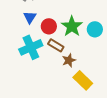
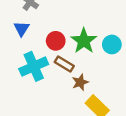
blue triangle: (30, 17) -> (22, 29), moved

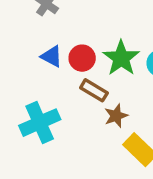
blue triangle: (22, 29) -> (52, 56), moved, turned -35
cyan cross: (34, 66) -> (40, 123), moved

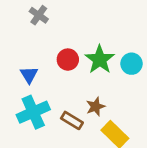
blue triangle: (52, 56) -> (29, 75), moved, turned 30
brown rectangle: (94, 90) -> (72, 120), moved

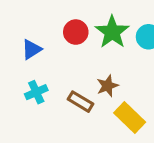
blue triangle: (29, 75) -> (31, 49), turned 30
cyan cross: (33, 112) -> (36, 92), size x0.6

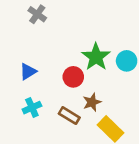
red circle: (76, 32) -> (73, 77), moved

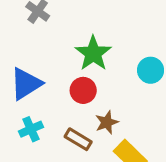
green star: (96, 57) -> (93, 53), moved
blue triangle: (28, 72) -> (26, 84), size x1.5

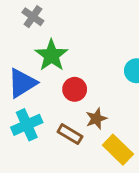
green star: (93, 53) -> (51, 55), moved
cyan cross: (31, 129) -> (27, 125), size x1.4

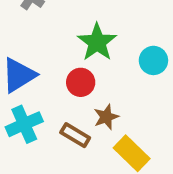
green star: (51, 55) -> (97, 42), moved

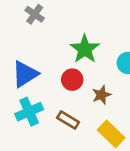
brown star: (106, 117) -> (101, 95), moved

